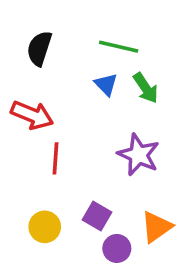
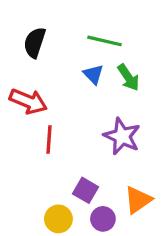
yellow circle: (45, 227) -> (58, 219), moved

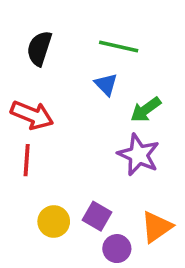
green arrow: (128, 77) -> (146, 110), moved, turned 88
red line: (49, 139) -> (27, 160), moved
yellow circle: (58, 219) -> (54, 221), moved

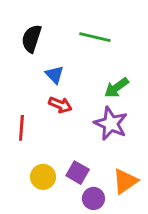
blue triangle: (106, 84) -> (55, 75), moved
red arrow: (32, 115) -> (60, 105), moved, size x0.7

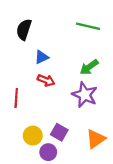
green line: (95, 37) -> (88, 26), moved
blue triangle: (55, 75) -> (42, 57), turned 48
purple circle: (93, 198) -> (48, 152), moved

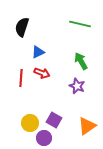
green arrow: (89, 67) -> (81, 61), turned 96
purple star: (85, 95) -> (77, 86), size x0.7
red line: (16, 98) -> (21, 78), moved

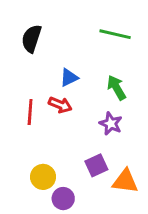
blue triangle: (38, 52) -> (69, 77), moved
purple square: (54, 120) -> (96, 165), moved, turned 35
orange triangle: (87, 126) -> (125, 181), turned 42

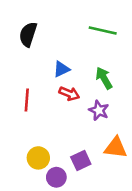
red arrow: (60, 105) -> (69, 94), moved
purple square: (96, 165) -> (81, 161), moved
orange triangle: (125, 181) -> (116, 148), moved

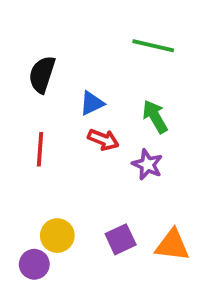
black semicircle: (28, 34) -> (42, 74), moved
orange triangle: (116, 148) -> (172, 245), moved
purple circle: (56, 177) -> (34, 264), moved

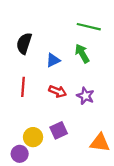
green arrow: (155, 117) -> (82, 53), moved
red arrow: (103, 140) -> (58, 91), moved
purple square: (121, 239) -> (59, 130), moved

